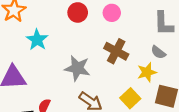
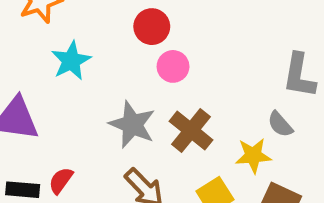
pink circle: (112, 13) -> (173, 66), moved
brown cross: (116, 51) -> (191, 131), moved

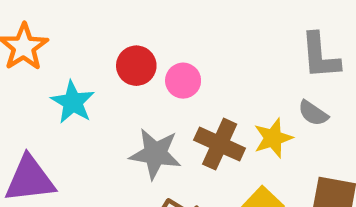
red circle: (152, 27) -> (136, 66), moved
yellow star: (253, 156) -> (273, 138), moved

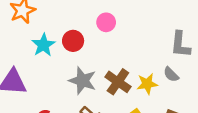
red circle: (136, 66) -> (73, 41), moved
pink circle: (183, 81) -> (106, 22), moved

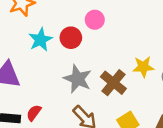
pink circle: (106, 22) -> (95, 20), moved
yellow star: (147, 84) -> (143, 67), moved

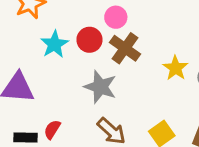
yellow star: (143, 67) -> (175, 68), turned -30
brown cross: (113, 83) -> (125, 48), moved

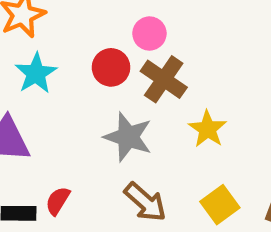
cyan star: (54, 44) -> (36, 73), moved
yellow star: (175, 68) -> (208, 129), moved

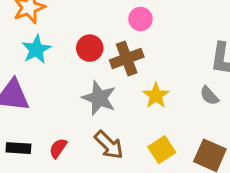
pink circle: (149, 33) -> (140, 19), moved
brown cross: (164, 79) -> (127, 59), turned 32
red semicircle: (58, 201) -> (58, 148), moved

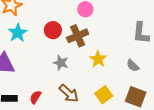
gray semicircle: (209, 96) -> (133, 66), moved
gray star: (99, 98) -> (61, 63), size x0.7

